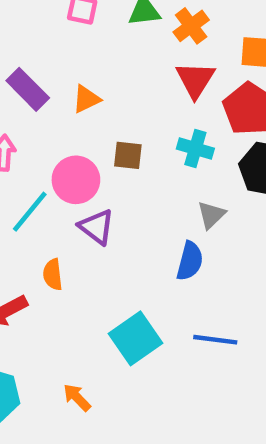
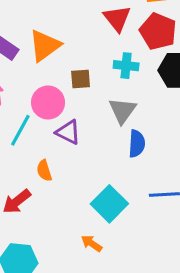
orange triangle: (86, 99) -> (45, 46), size x1.6
gray triangle: (211, 215) -> (122, 111), moved, size x1.4
orange arrow: (77, 397) -> (92, 243), moved

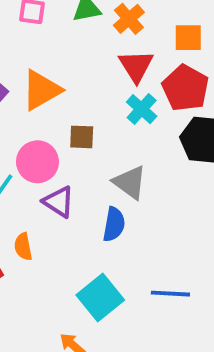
cyan cross: (126, 66) -> (142, 109), moved, turned 30
gray triangle: (122, 111) -> (130, 182), turned -36
blue semicircle: (137, 144) -> (114, 224), moved

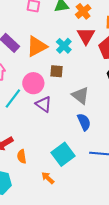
cyan cross: (142, 109) -> (64, 46), moved
blue semicircle: (114, 224) -> (84, 122), moved, turned -36
orange semicircle: (23, 247) -> (22, 156), moved

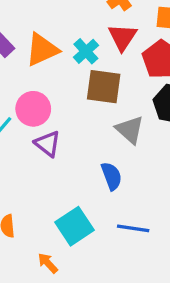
brown square: (57, 71) -> (104, 87), moved, size x1.6
gray triangle: (80, 96) -> (130, 130), moved

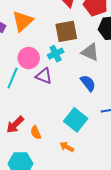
cyan cross: (86, 51) -> (56, 54), moved, turned 35

